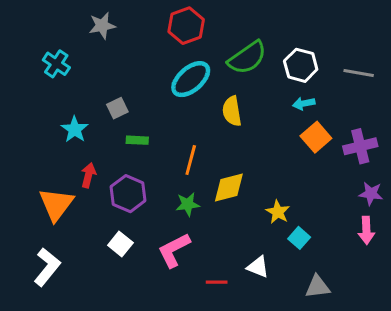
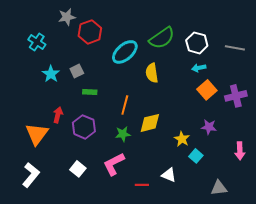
red hexagon: (186, 26) -> (90, 32), moved
cyan star: (75, 129) -> (51, 74), moved
purple star: (371, 194) -> (209, 127), moved
white square: (120, 244) -> (78, 169), moved
gray triangle: (317, 287) -> (219, 188), moved

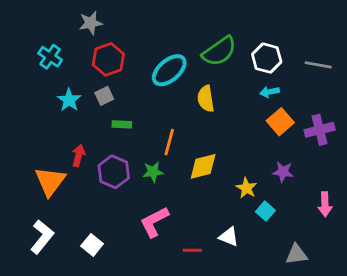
red hexagon: (90, 32) -> (108, 59), moved
green star: (123, 134) -> (153, 172), moved
white square: (78, 169) -> (92, 245), moved

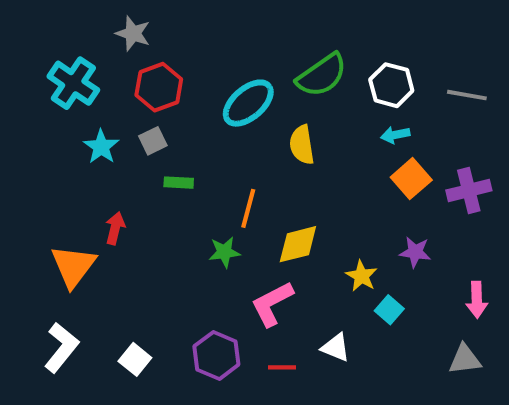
gray star: (91, 23) -> (133, 33), turned 30
cyan cross: (50, 57) -> (73, 83), size x1.4
purple hexagon: (114, 172) -> (216, 355), moved
pink L-shape: (154, 222) -> (272, 304), moved
gray triangle: (297, 254) -> (465, 359), moved

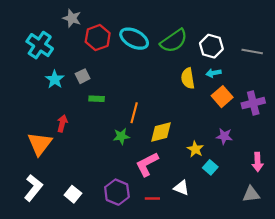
red hexagon: (159, 87) -> (98, 38), moved
cyan ellipse: (248, 103) -> (134, 39), moved, turned 68
yellow semicircle: (302, 145) -> (188, 78), moved

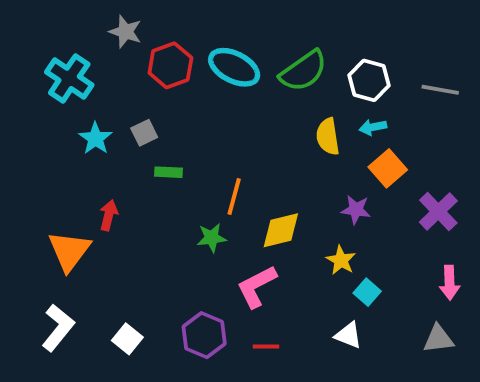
purple cross: (253, 103) -> (438, 212), moved, turned -30
purple star: (224, 136) -> (356, 210), moved
white triangle: (181, 188) -> (348, 335), moved

